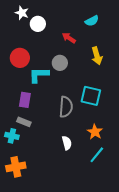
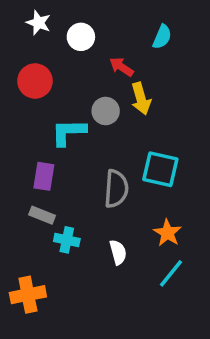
cyan semicircle: (92, 21) -> (162, 37), turned -40
white circle: (38, 24) -> (81, 37), moved
yellow arrow: (97, 56) -> (141, 99), moved
red circle: (20, 58) -> (35, 81), moved
cyan cross: (12, 136) -> (67, 240), moved

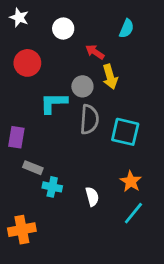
white star: (39, 23) -> (19, 17), moved
purple rectangle: (44, 176) -> (16, 137), moved
gray semicircle: (116, 189) -> (89, 119), moved

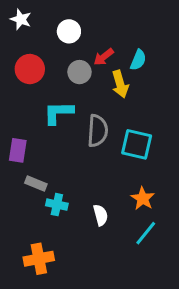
cyan semicircle: (127, 29) -> (138, 60), moved
red arrow: (95, 52) -> (104, 57), turned -72
gray circle: (82, 86) -> (79, 72), moved
orange cross: (22, 230) -> (39, 259), moved

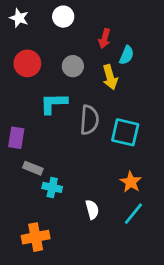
white circle: (69, 31) -> (63, 17), moved
red arrow: (104, 57) -> (105, 39), moved, turned -36
white semicircle: (101, 215) -> (92, 210), moved

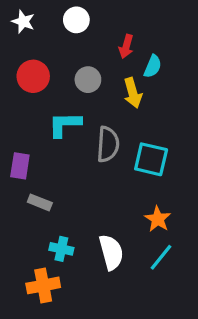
cyan cross: (52, 187) -> (61, 249), moved
white semicircle: (92, 210) -> (111, 252), size x1.5

